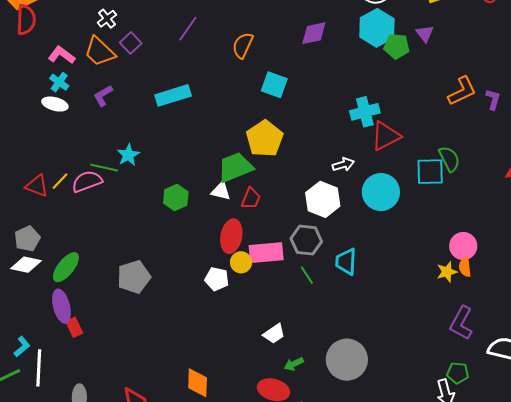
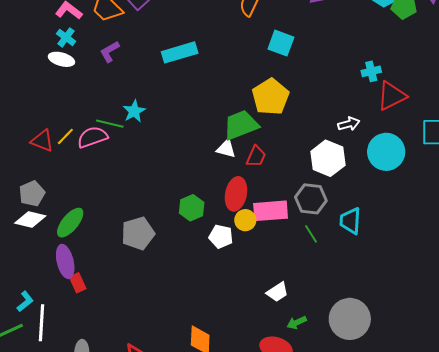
cyan cross: (365, 112) -> (371, 71), size x0.7
green hexagon: (176, 198) -> (192, 208), moved

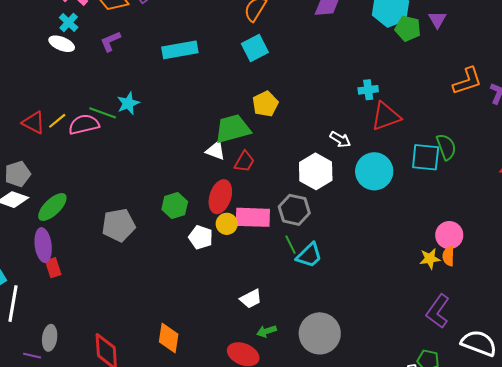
cyan square: (281, 43) -> (255, 48), moved, turned 36
yellow pentagon: (271, 97) -> (265, 104), size x0.7
white arrow: (349, 124) -> (340, 139), turned 40
cyan trapezoid: (350, 221) -> (309, 255), moved, turned -144

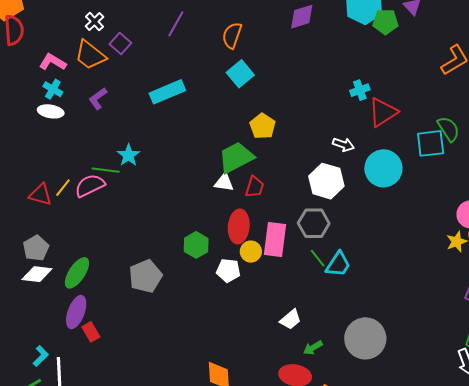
pink rectangle: (253, 217) -> (275, 240), turned -72
purple ellipse: (43, 245) -> (76, 312), turned 40

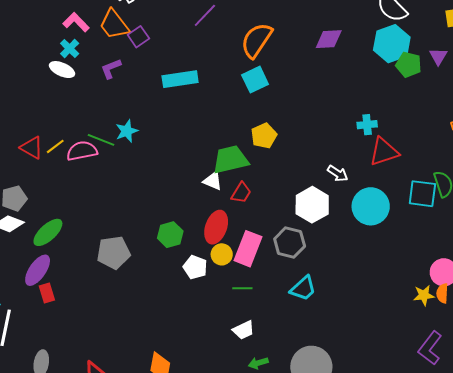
orange semicircle: (232, 35) -> (257, 40), size x1.4
purple square: (120, 44) -> (138, 37), moved
green line: (318, 258) -> (242, 288), moved, turned -66

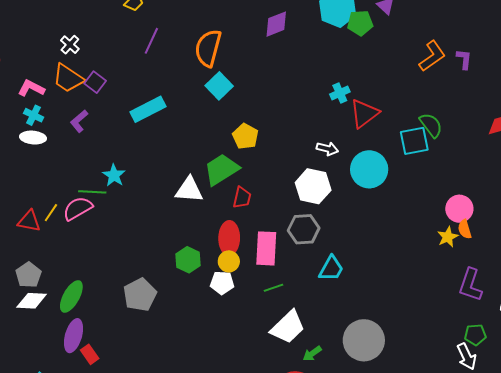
white triangle: (213, 181) -> (189, 190), moved, size x1.4
yellow circle: (222, 254) -> (229, 261), moved
white trapezoid: (244, 330) -> (288, 327), size x1.6

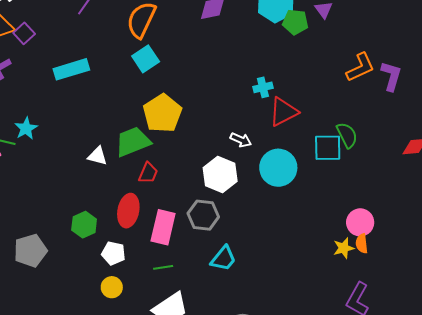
purple L-shape: (464, 59) -> (391, 76), size x1.4
yellow pentagon: (245, 136) -> (162, 113), size x1.5
white triangle: (189, 190) -> (97, 156), size x0.7
yellow circle: (229, 261) -> (112, 287), moved

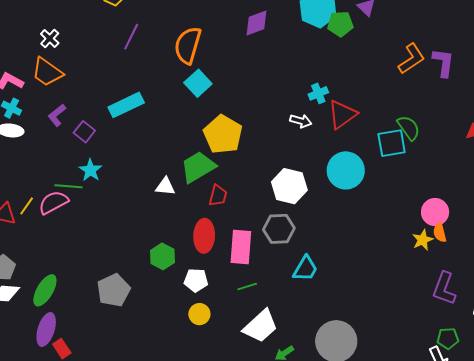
purple square: (24, 33) -> (84, 132), moved
white arrow: (241, 140) -> (301, 121), moved

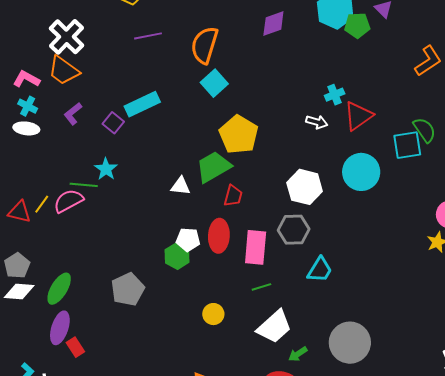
purple line: (131, 37) -> (148, 36), turned 52
white cross: (50, 38) -> (66, 37), size x1.8
purple square: (84, 132) -> (113, 123), moved
white pentagon: (196, 280) -> (188, 240), moved

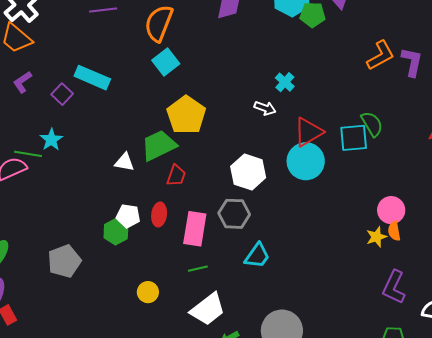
cyan cross: (335, 95) -> (285, 82), turned -30
cyan rectangle: (142, 104) -> (92, 78), turned 44
red triangle: (358, 116) -> (308, 132), moved
red ellipse: (219, 236) -> (159, 214), size x0.7

